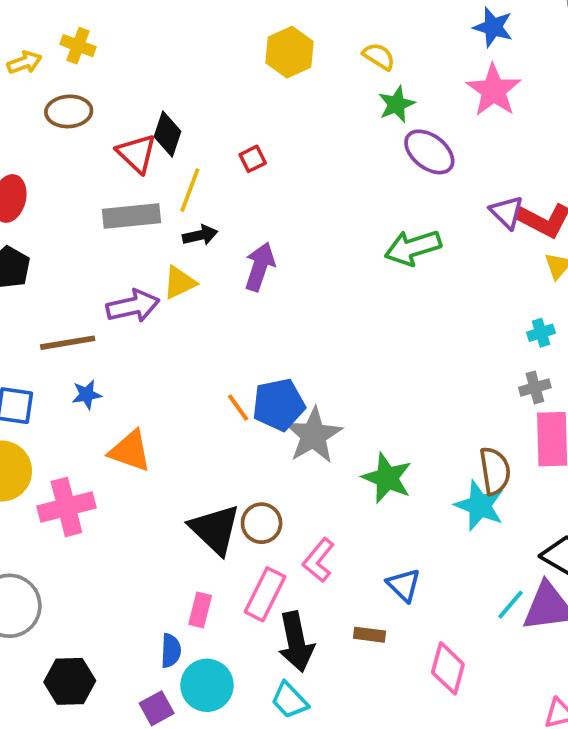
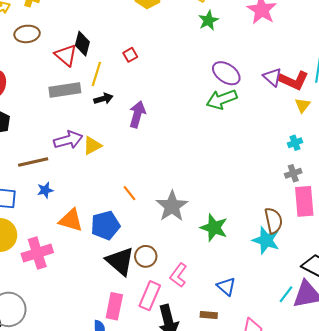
purple ellipse: (429, 152) -> (226, 73), moved
yellow triangle: (180, 283) -> (92, 145), moved
blue pentagon: (279, 405) -> (105, 225), moved
pink rectangle: (200, 610) -> (114, 306), size x1.4

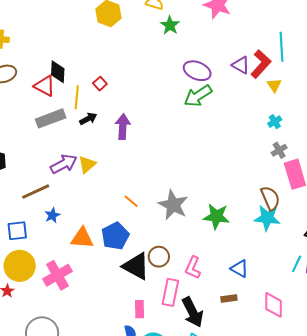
red square: (130, 55) -> (100, 84), moved
red L-shape: (293, 80) -> (261, 64), turned -60
pink rectangle: (114, 306) -> (140, 309), size x0.7

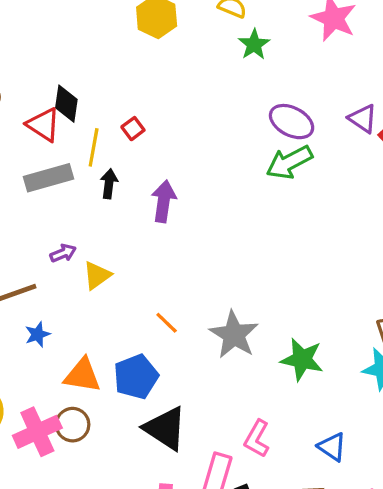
black arrow: (88, 119) -> (109, 184), turned -60
purple arrow: (64, 164) -> (63, 253), size x0.6
yellow triangle: (87, 164) -> (97, 275), moved
brown circle: (159, 257) -> (73, 425), moved

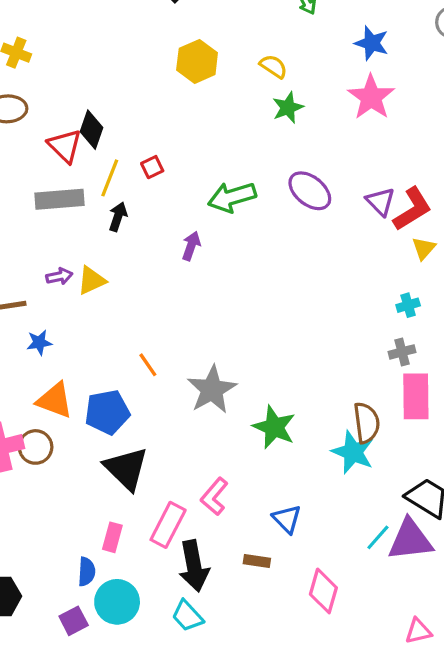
green arrow: (289, 162) -> (232, 197), moved
purple arrow: (164, 201) -> (191, 246), moved, size x0.7
yellow triangle: (97, 275) -> (92, 280), moved
blue star: (38, 334) -> (39, 343), moved

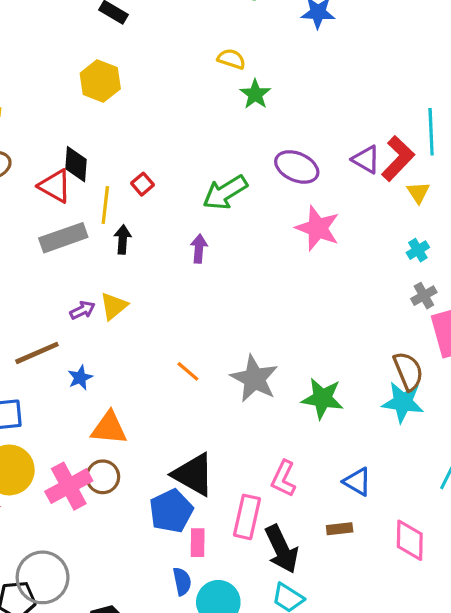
yellow hexagon: (197, 61) -> (100, 81), moved
pink star: (371, 97) -> (318, 228), moved
blue pentagon: (107, 412) -> (171, 511), moved

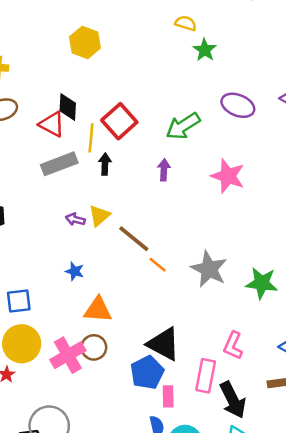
red square: (142, 184) -> (119, 121), size x2.0
pink star: (318, 228) -> (228, 176), moved
purple arrow: (82, 310) -> (75, 219), turned -138
brown line: (37, 353) -> (134, 239), moved, turned 64
blue star: (80, 378) -> (75, 271), turned -30

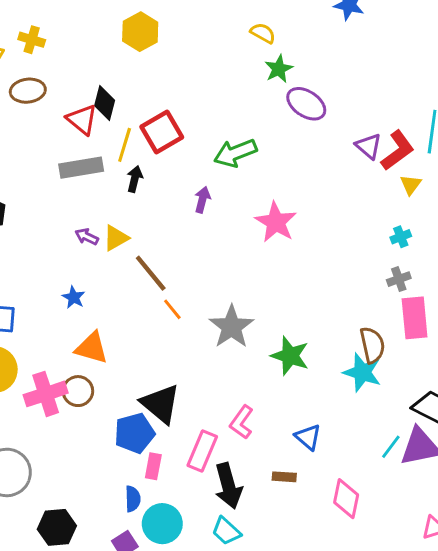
purple ellipse: (238, 105) -> (306, 104), moved

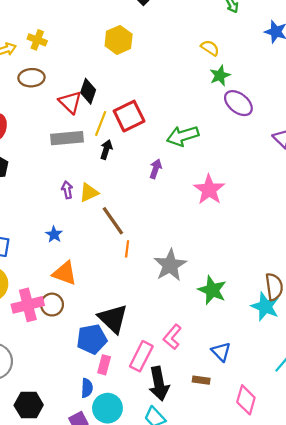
purple arrow: (87, 237) -> (67, 190), turned 49
orange line: (172, 309) -> (127, 249), turned 42

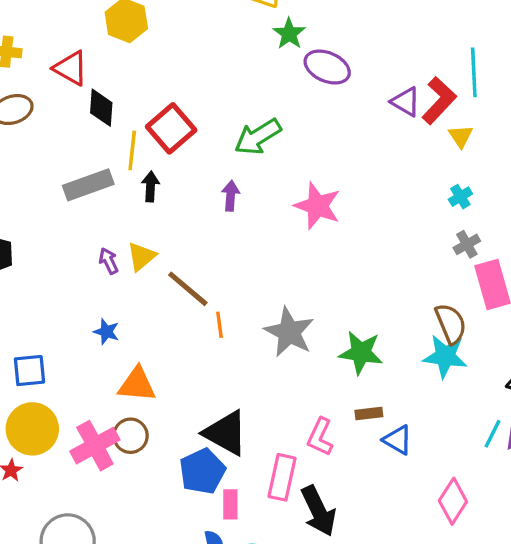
red triangle: (70, 102) -> (71, 68), moved
brown rectangle: (201, 380) -> (369, 414), moved
pink diamond: (246, 400) -> (453, 501), turned 32

